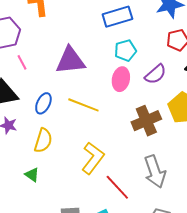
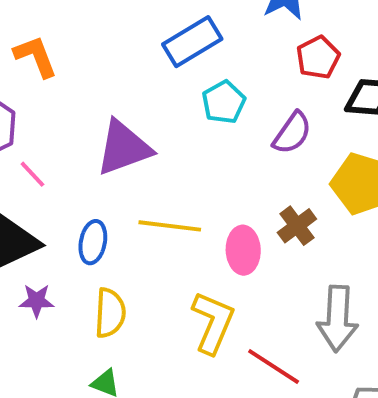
pink ellipse: (121, 79) -> (243, 250), moved
brown cross: (146, 121) -> (297, 226), size x0.7
gray arrow: (155, 172) -> (338, 319), turned 36

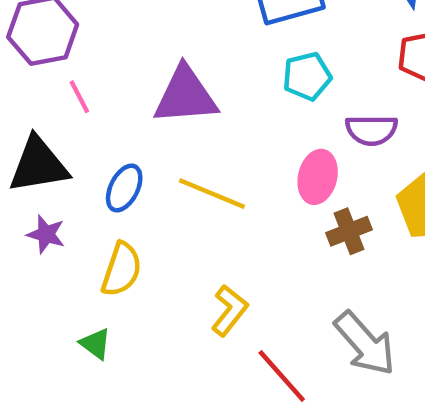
purple semicircle: (292, 133) -> (372, 130), turned 39
pink ellipse: (243, 250) -> (318, 177), moved
gray arrow: (338, 319) -> (365, 344), turned -60
yellow L-shape: (213, 322) -> (230, 310), size x0.7

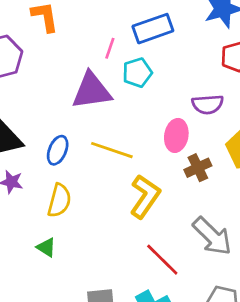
cyan pentagon: (307, 76) -> (137, 73), moved
pink line: (79, 97) -> (110, 48), moved, turned 50
yellow L-shape: (230, 310) -> (145, 196), moved, size x1.4

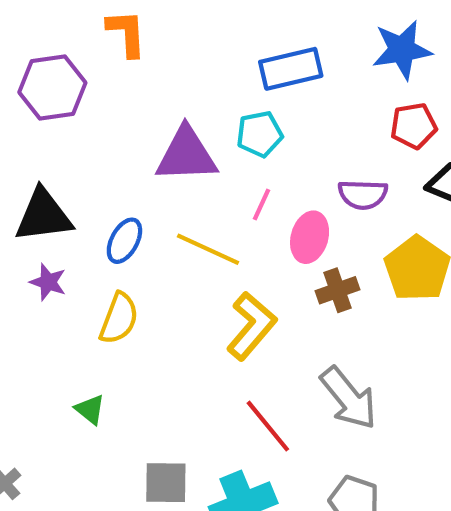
pink line: (110, 48) -> (262, 204), moved
green triangle: (46, 247) -> (90, 409), moved

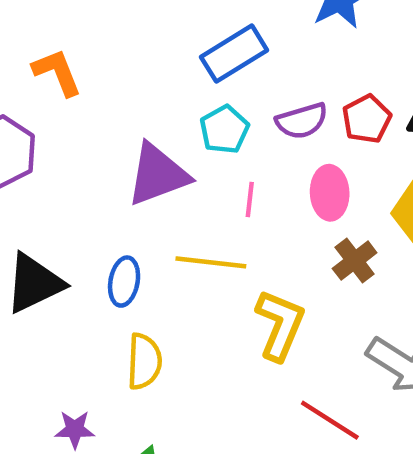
red pentagon: (414, 126) -> (367, 119), moved
purple semicircle: (363, 194) -> (302, 121), moved
pink ellipse: (310, 237) -> (330, 193), moved
purple star: (48, 282) -> (75, 429), moved

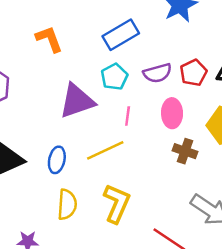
orange L-shape: (57, 72) -> (49, 39), moved
brown cross: (355, 261) -> (185, 151), turned -35
yellow line: (211, 262) -> (105, 150), turned -33
yellow L-shape: (280, 325) -> (117, 203), moved

